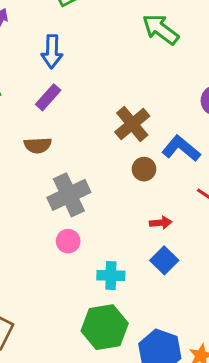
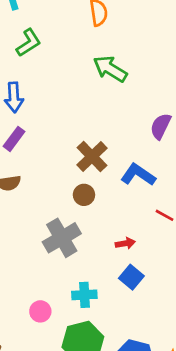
brown circle: (144, 169) -> (84, 195), moved
gray cross: (69, 195) -> (62, 238), moved
pink circle: (68, 241) -> (40, 311), moved

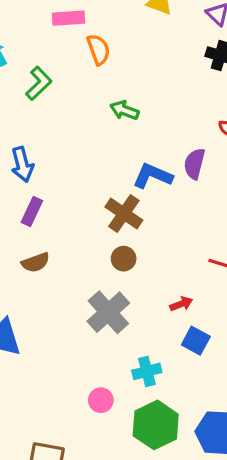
green L-shape: (29, 43) -> (39, 83), moved
green arrow: (110, 69) -> (124, 110), size x0.7
blue L-shape: (138, 175) -> (153, 176), moved

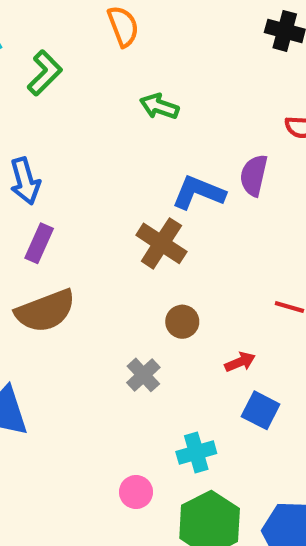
brown circle: (124, 259) -> (182, 322), moved
brown semicircle: (36, 262) -> (45, 311), size x1.6
gray cross: (108, 312) -> (143, 375), size x0.6

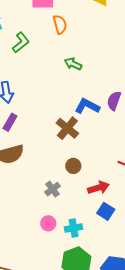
red arrow: (240, 362) -> (98, 188), size x1.5
pink circle: (136, 492) -> (48, 223), moved

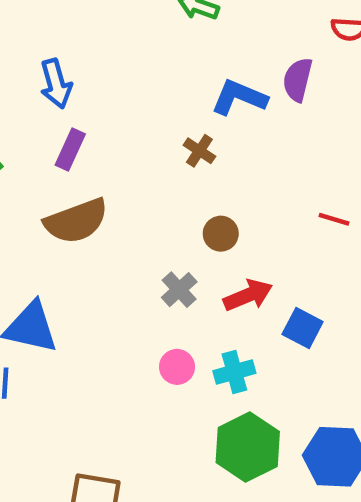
brown cross: (67, 128) -> (199, 151), size x0.6
red arrow: (98, 188) -> (248, 295), moved

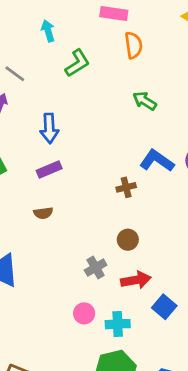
purple rectangle: (70, 149) -> (49, 170), turned 30
brown cross: (199, 151) -> (126, 187), turned 30
brown semicircle: (76, 221) -> (43, 213), size x0.5

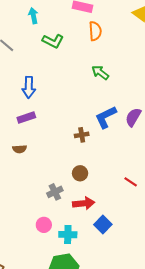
green L-shape: (77, 63) -> (53, 41), turned 55
blue L-shape: (157, 161) -> (106, 117), turned -65

